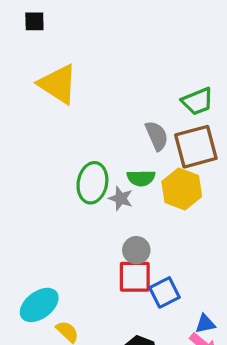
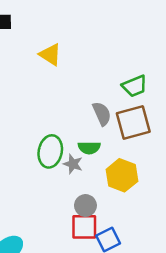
yellow triangle: (58, 84) -> (50, 55), moved, size x0.7
yellow hexagon: (182, 189) -> (122, 175), moved

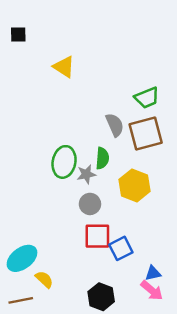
green semicircle: (89, 148) -> (102, 158), turned -85
gray star: (73, 164) -> (86, 174), turned -30
gray circle: (85, 206) -> (90, 204), moved

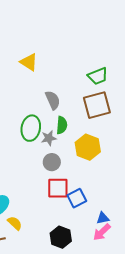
yellow triangle: (64, 67) -> (29, 62), moved
gray semicircle: (115, 125) -> (53, 100), moved
pink arrow: (152, 290) -> (102, 232), turned 96

